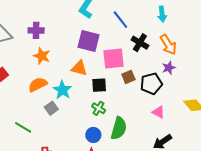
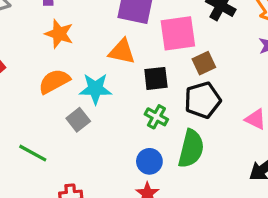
black pentagon: (151, 84) -> (203, 100), moved
cyan star: (62, 90) -> (95, 89), turned -30

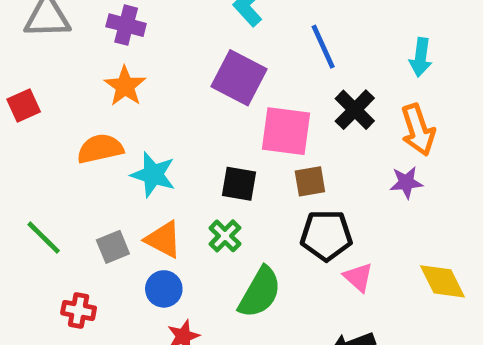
orange triangle: (122, 51) -> (163, 239), moved
black pentagon: (203, 100) -> (326, 235), moved
gray square: (78, 120) -> (113, 247), moved
blue circle: (149, 161) -> (164, 289), moved

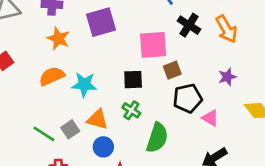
purple square: (239, 78) -> (101, 22), moved, turned -32
purple star: (406, 182) -> (227, 77), moved
green line: (44, 238) -> (44, 134), moved

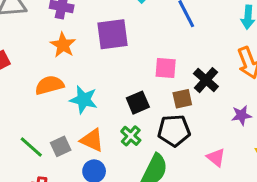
black cross: (189, 25) -> (206, 80), moved
pink square: (153, 45) -> (166, 68), size x0.7
black square: (133, 80) -> (138, 103), turned -30
black pentagon: (188, 98) -> (174, 130), moved

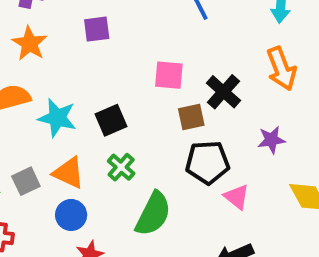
purple square: (112, 34) -> (97, 29), size x0.6
black square: (138, 103) -> (111, 120), moved
black pentagon: (174, 130) -> (208, 162), moved

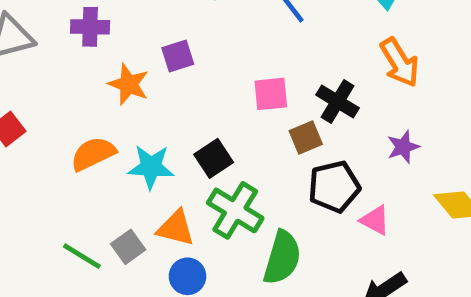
orange star: (29, 43) -> (129, 84), moved
green cross: (121, 167) -> (235, 210), size x1.6

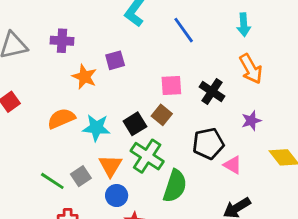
brown square: (306, 138) -> (162, 115), moved, turned -30
orange triangle: (176, 228) -> (110, 166), turned 45

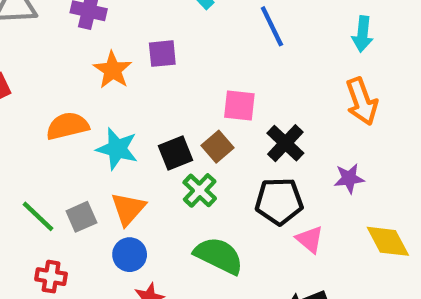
black cross: (212, 91) -> (285, 143), moved
green cross: (147, 156) -> (200, 190), moved, size x0.7
green semicircle: (175, 186) -> (219, 256), turned -92

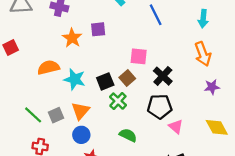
purple star: (349, 178) -> (212, 87), moved
green semicircle: (219, 256) -> (128, 135), size x0.7

